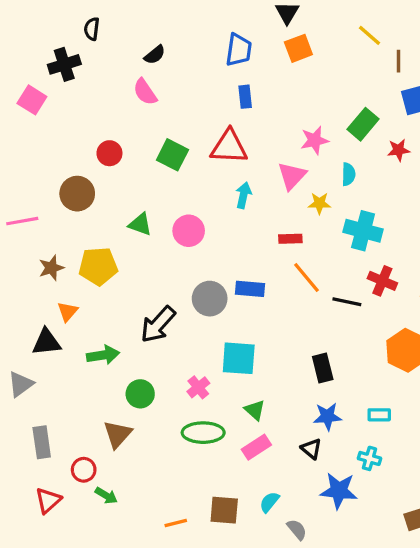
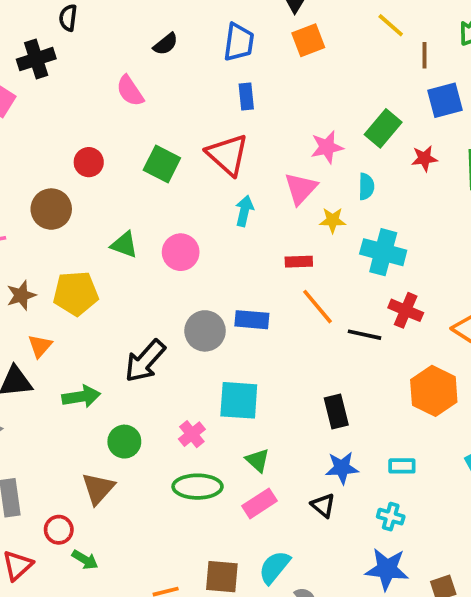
black semicircle: (155, 55) -> (166, 44), moved
red triangle: (229, 147) -> (228, 155), turned 39
blue star: (339, 491) -> (387, 569), moved
cyan semicircle: (269, 502) -> (274, 567), size x1.4

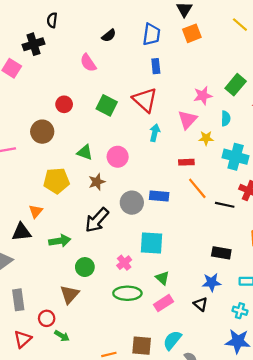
brown star: (21, 295) -> (97, 182), moved
black rectangle: (336, 412) -> (221, 253), moved, turned -66

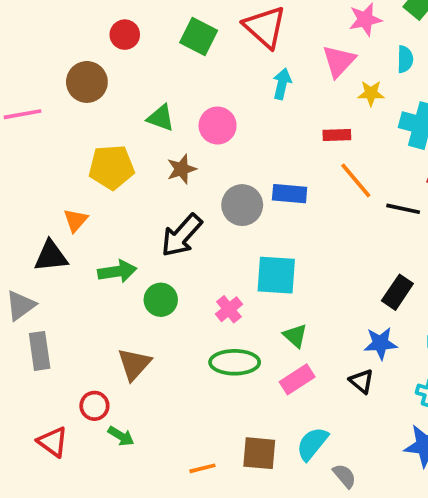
black rectangle: (221, 253) -> (397, 292), turned -66
green circle: (85, 267) -> (161, 300), moved
gray rectangle: (18, 300) -> (40, 351), moved
red triangle: (23, 339) -> (53, 442), turned -42

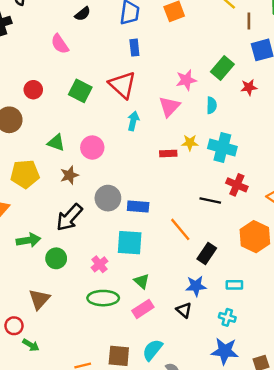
yellow star: (371, 93) -> (190, 143), moved
orange line: (356, 180) -> (180, 229), moved
blue rectangle: (290, 194) -> (138, 207), moved

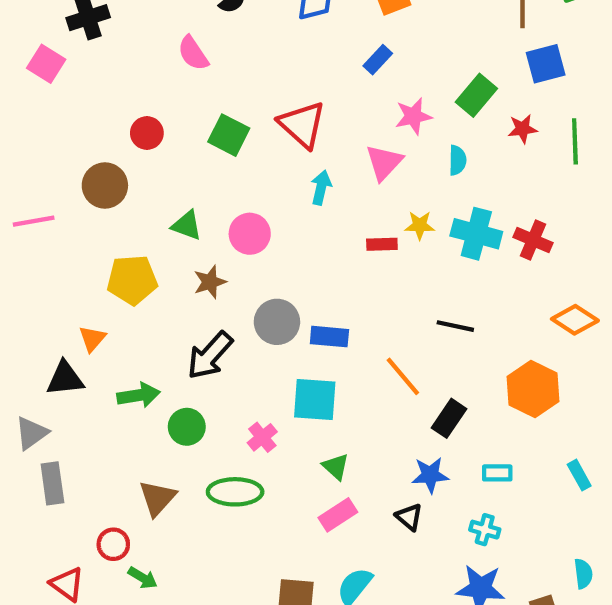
blue rectangle: (134, 48) -> (378, 60), moved, turned 49
red cross: (237, 185) -> (533, 240), moved
green ellipse: (103, 298) -> (235, 492), moved

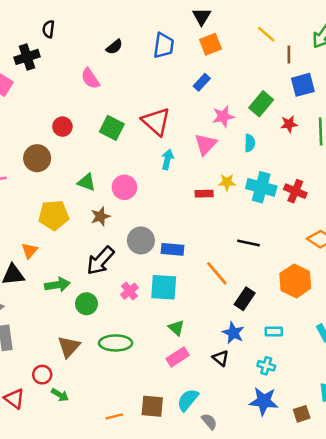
pink cross: (262, 437) -> (130, 291), moved
blue star: (430, 475) -> (233, 333), turned 30

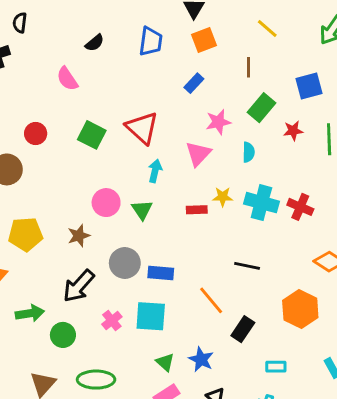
brown line: (289, 54) -> (249, 67), moved
green triangle: (86, 182) -> (142, 210), moved, turned 36
blue star: (233, 333) -> (201, 359), moved

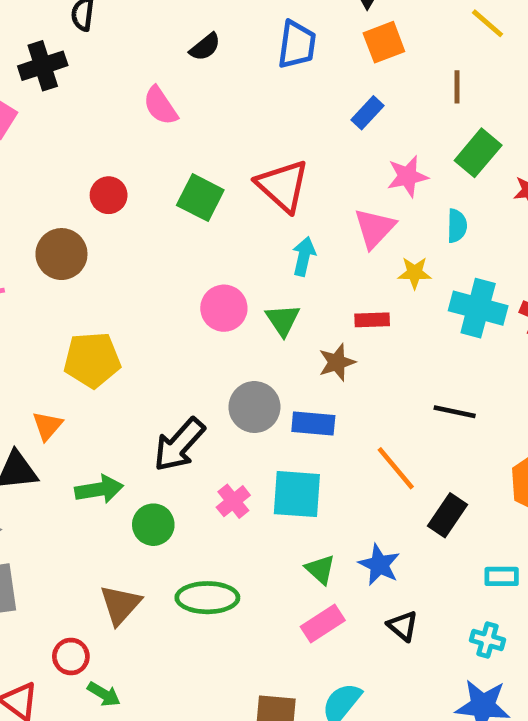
yellow star: (223, 197) -> (415, 273), moved
brown star: (79, 236) -> (337, 362), moved

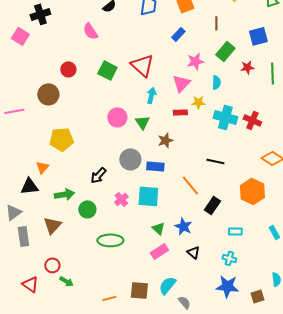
red rectangle: (372, 320) -> (180, 112), moved
black arrow: (179, 445) -> (98, 175), size x0.7
brown triangle: (120, 605) -> (52, 225), moved

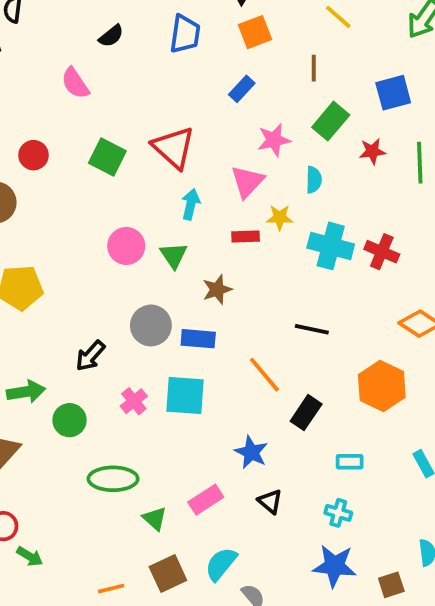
green triangle: (158, 228) -> (155, 519), moved
brown square: (139, 290) -> (168, 573), turned -30

